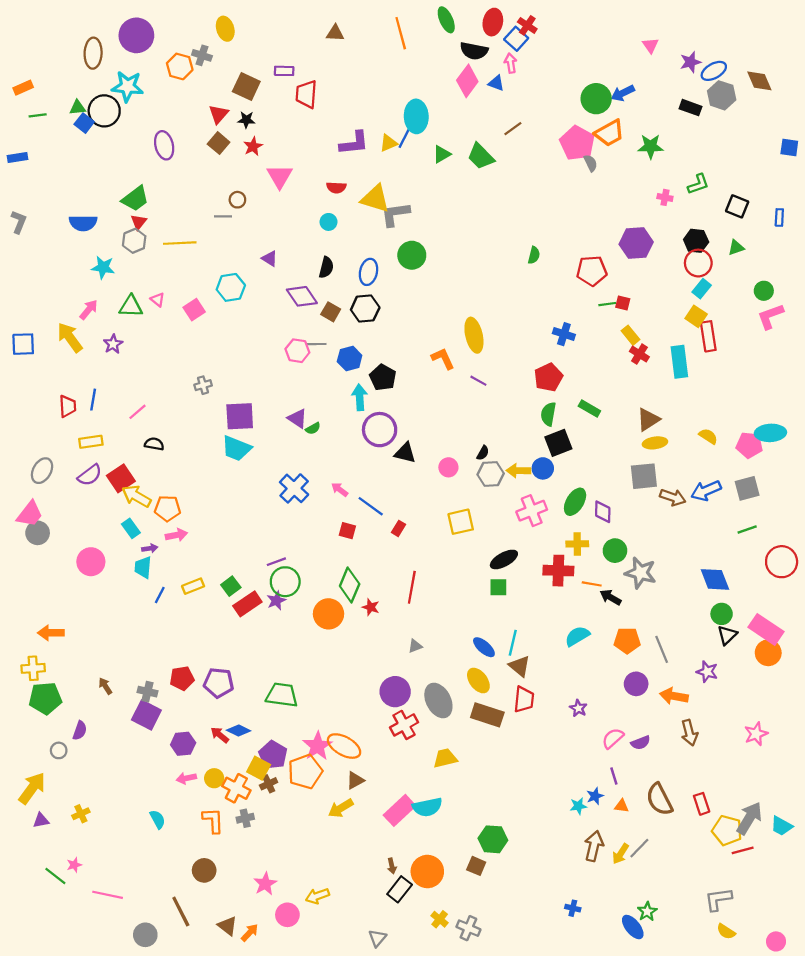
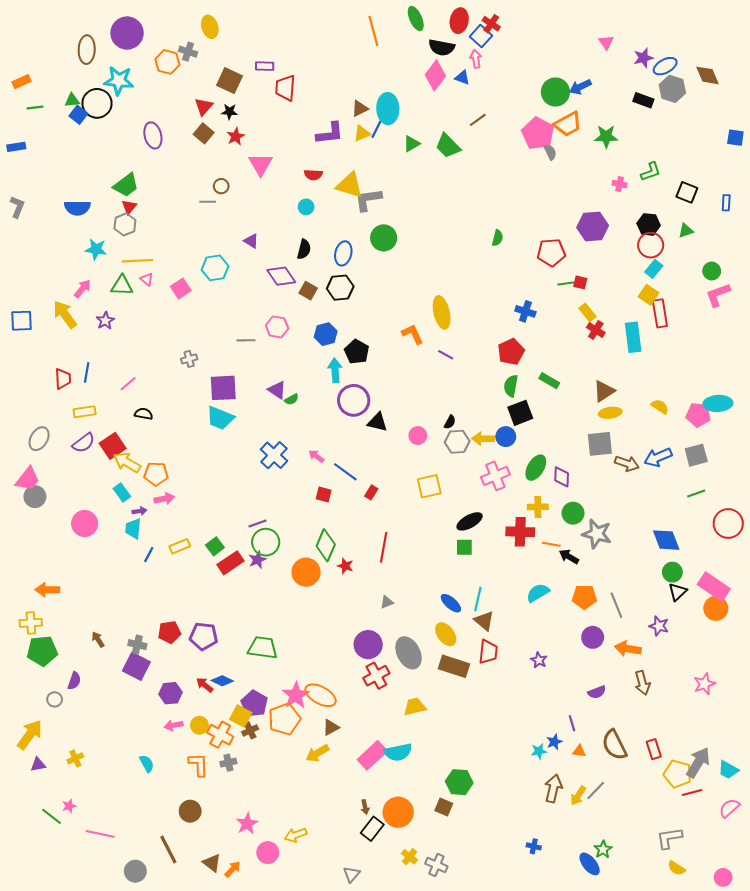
brown triangle: (335, 33) -> (360, 109), moved, turned -30
yellow line: (180, 243) -> (137, 261), moved
gray line: (316, 344) -> (246, 340), moved
pink semicircle: (613, 738) -> (729, 808), moved

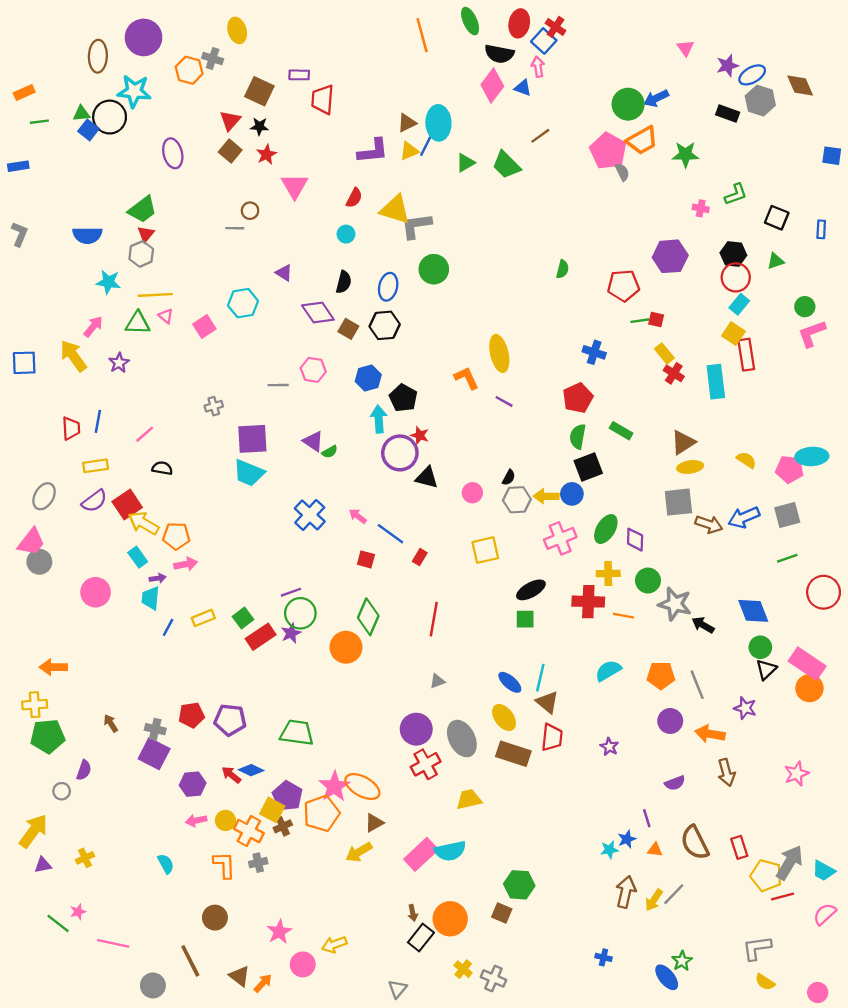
red semicircle: (313, 175) -> (354, 198), turned -66
black arrow: (569, 557) -> (703, 625), moved
red star: (345, 566) -> (420, 435), moved

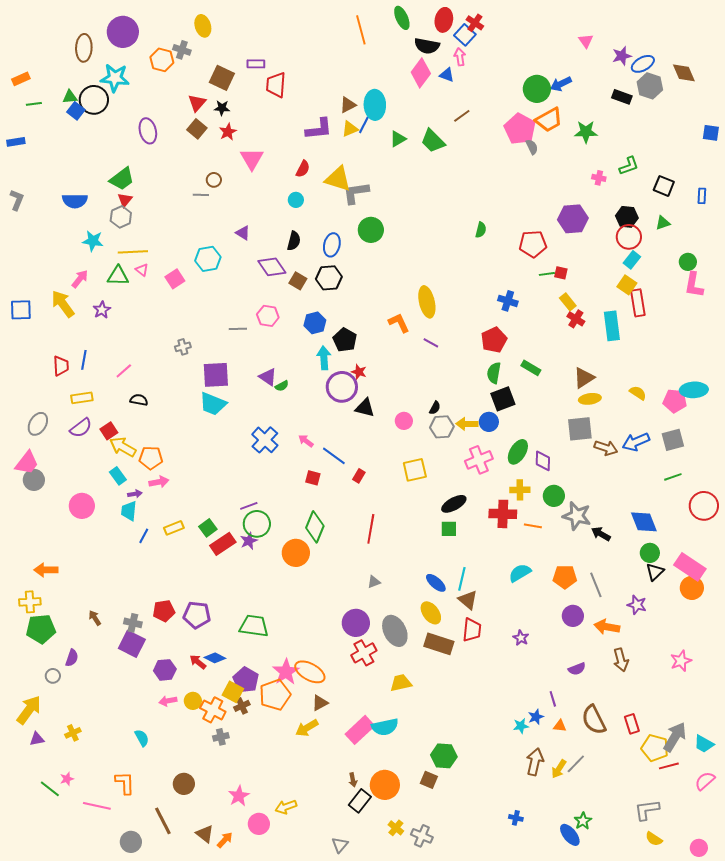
pink L-shape: (812, 334) -> (694, 285), turned -60
red square: (127, 504) -> (109, 431), size x0.7
orange L-shape: (224, 865) -> (125, 783), moved

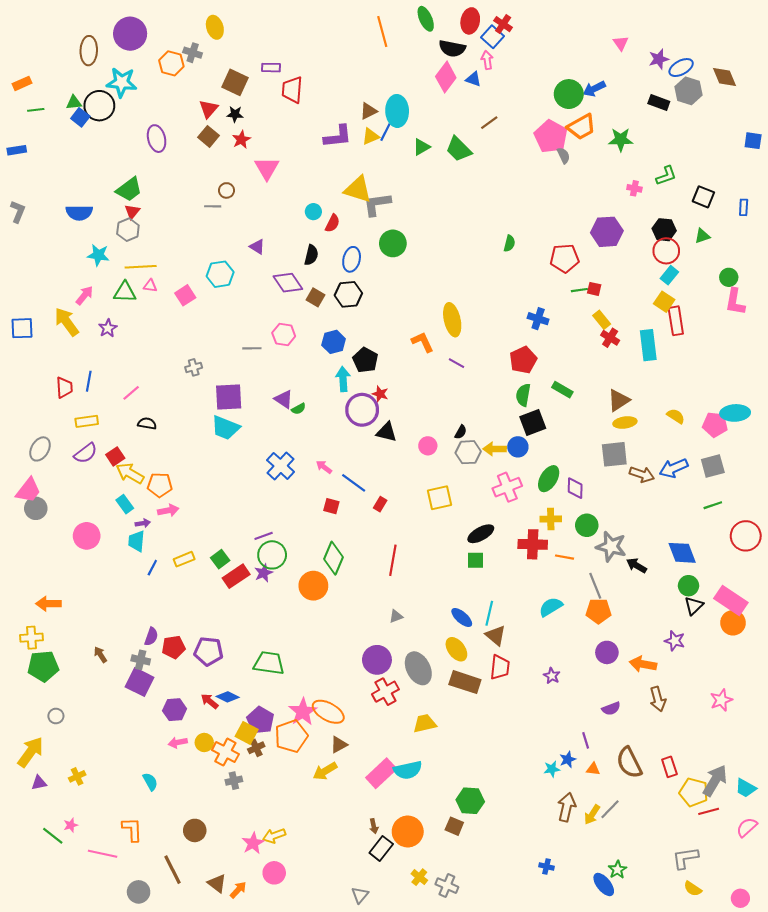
red semicircle: (303, 169) -> (332, 223), moved
pink triangle: (142, 270) -> (150, 286), turned -32
gray line: (596, 585) -> (595, 586), moved
purple semicircle: (72, 658) -> (151, 637), moved
yellow arrow: (286, 807) -> (274, 836), moved

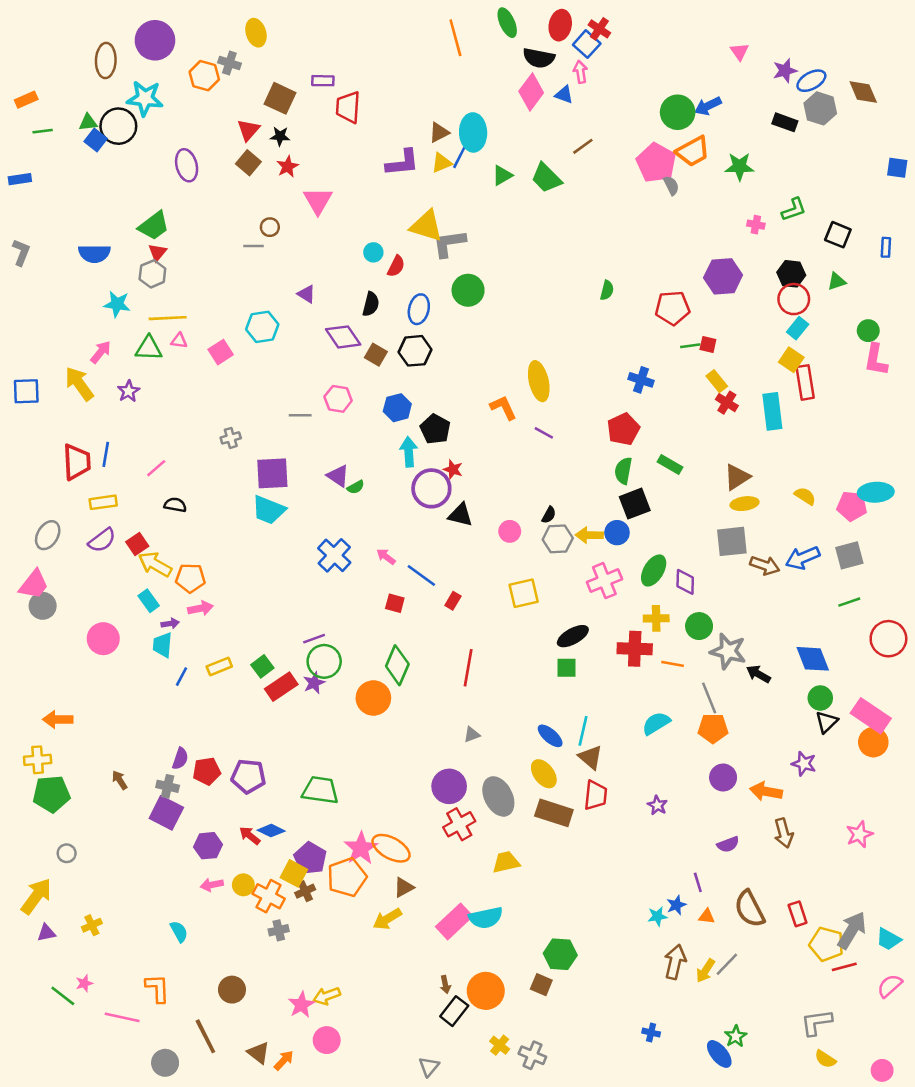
red trapezoid: (64, 388) -> (77, 462), size x1.4

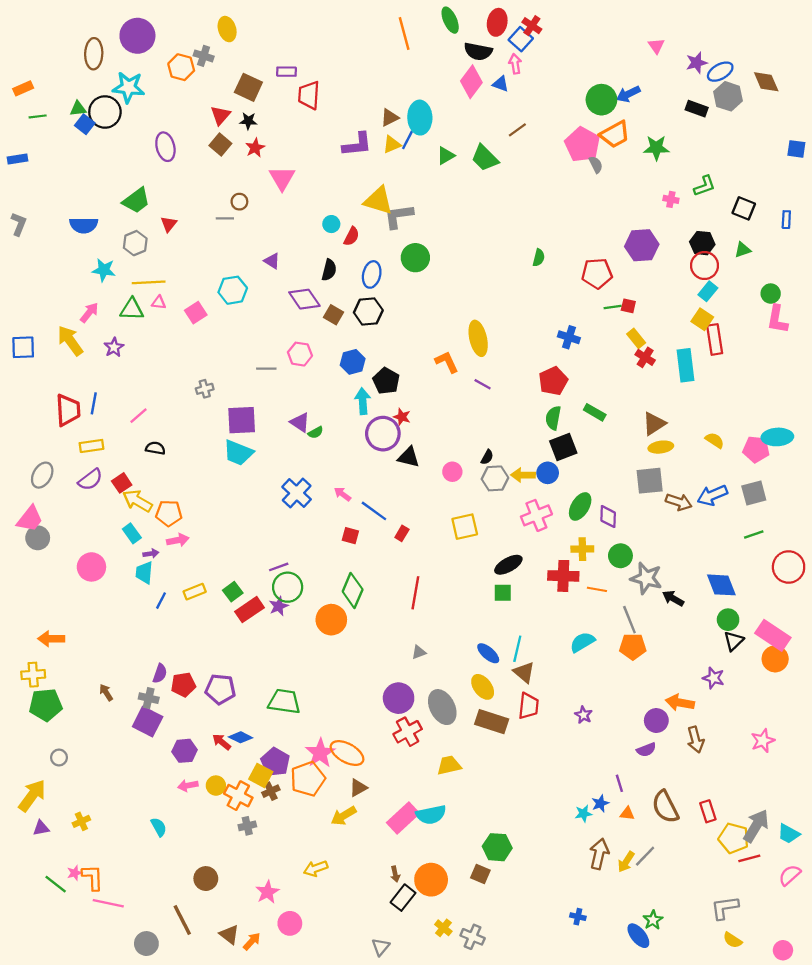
red triangle: (158, 252) -> (169, 224), moved
purple circle: (723, 778) -> (656, 721), moved
orange L-shape: (158, 988) -> (93, 877), moved
yellow arrow: (327, 996) -> (316, 868), moved

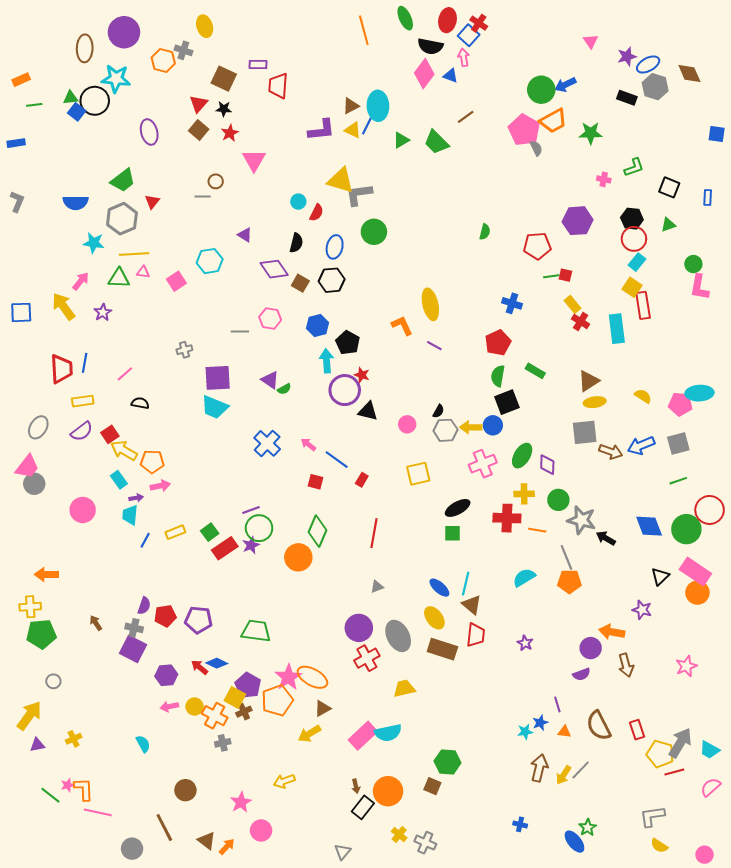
yellow triangle: (392, 144) -> (353, 130), turned 48
gray hexagon: (135, 243) -> (122, 219), size x1.4
green circle: (728, 620) -> (686, 529), moved, size x1.5

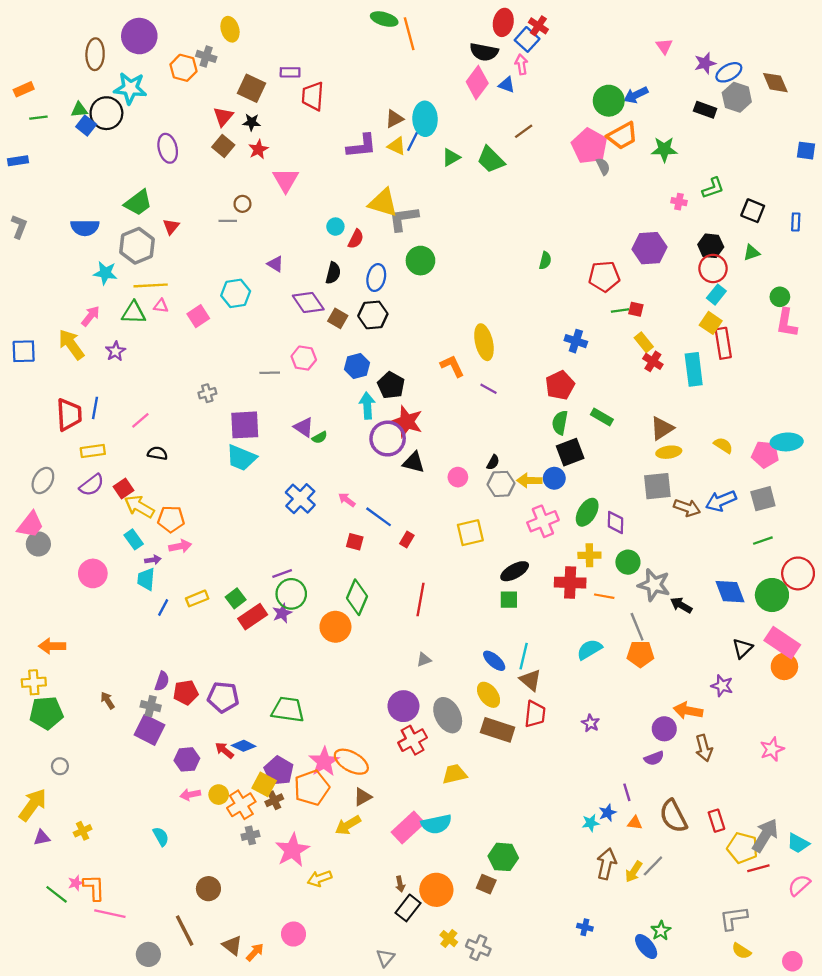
green ellipse: (405, 18) -> (384, 19), moved, turned -50
red star: (362, 375) -> (407, 422), size x1.8
orange cross: (215, 716) -> (241, 805), turned 30
pink star: (241, 802) -> (292, 850), moved, size x1.4

